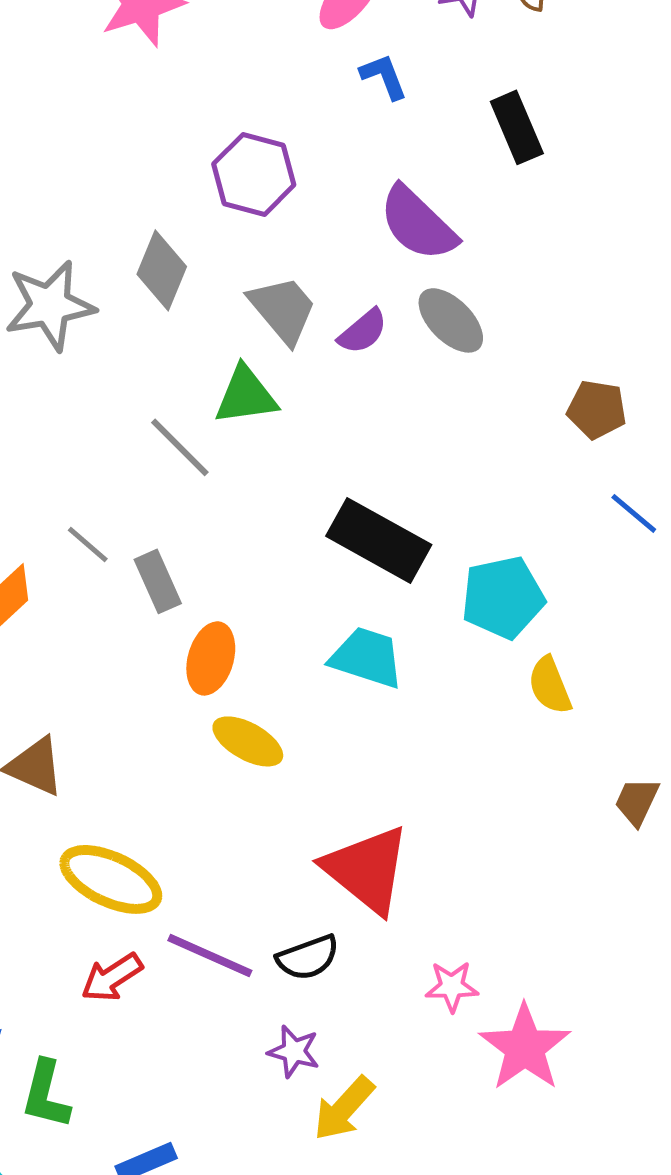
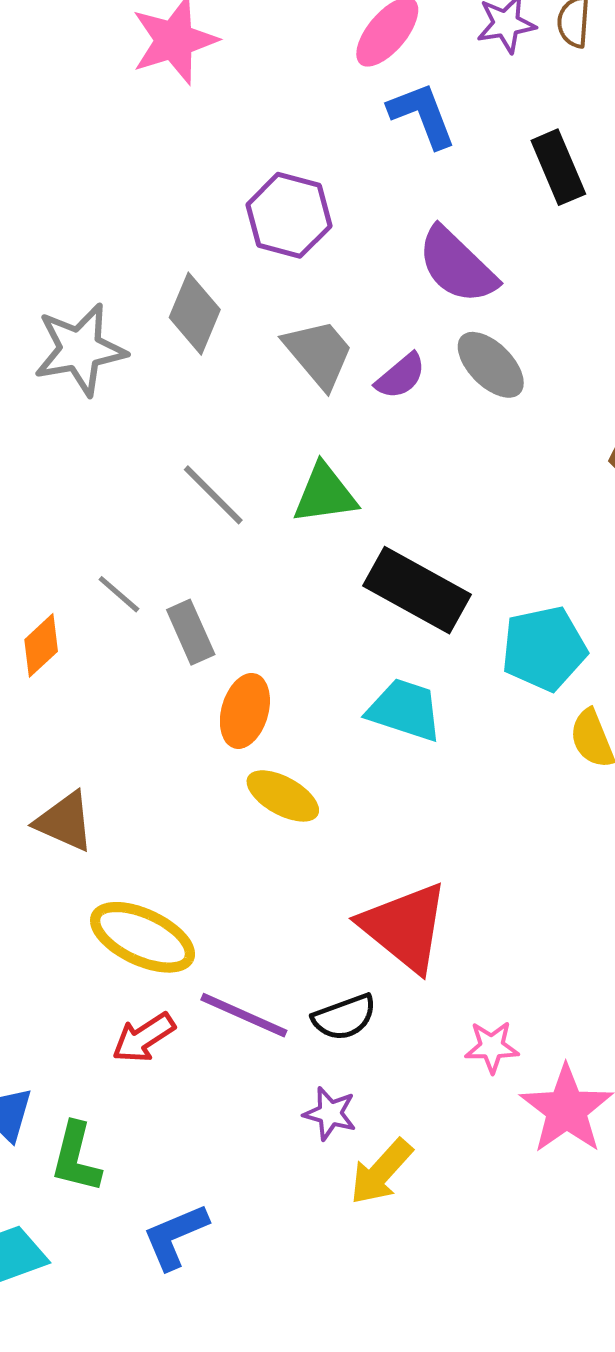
blue L-shape: (384, 76) -> (422, 115), size x1.4
green triangle: (246, 395) -> (325, 494), moved

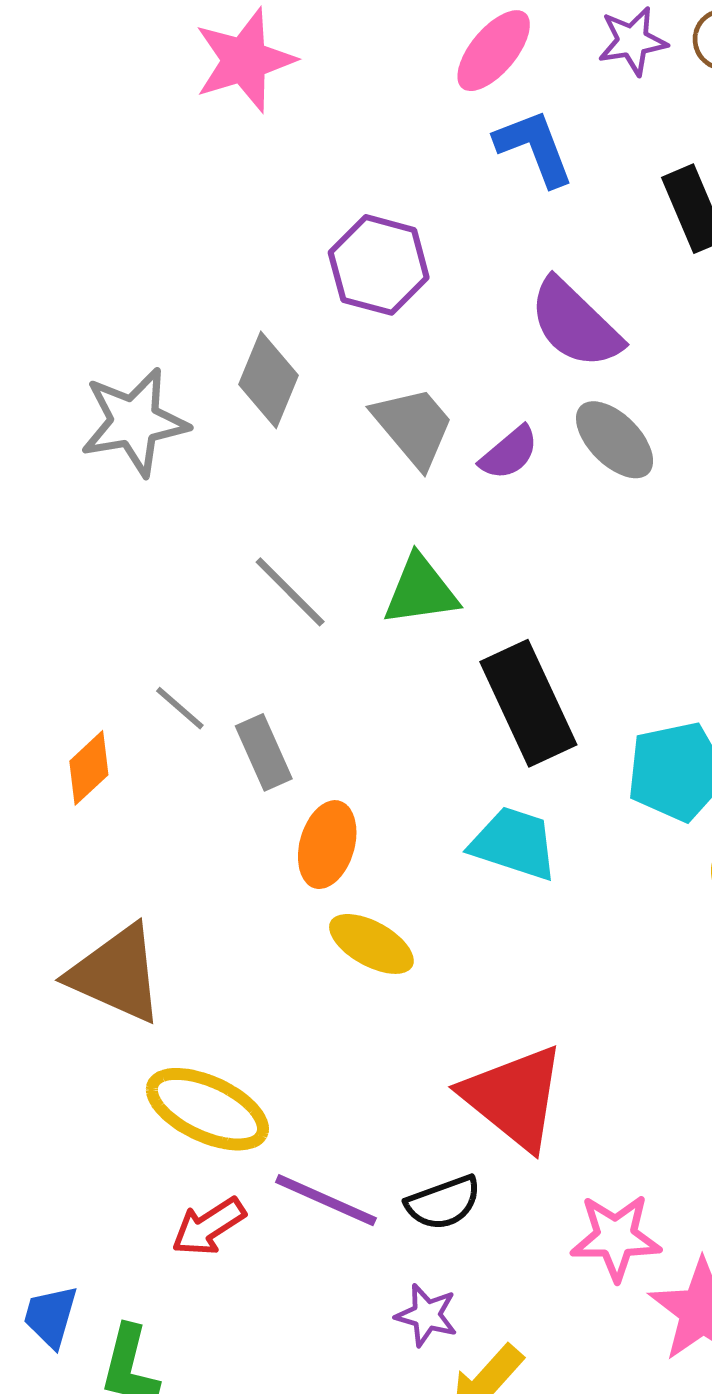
black rectangle: (417, 590) -> (528, 703), turned 36
brown triangle: (65, 822) -> (116, 974), size x1.4
pink star: (492, 1047) -> (616, 1237), size x1.4

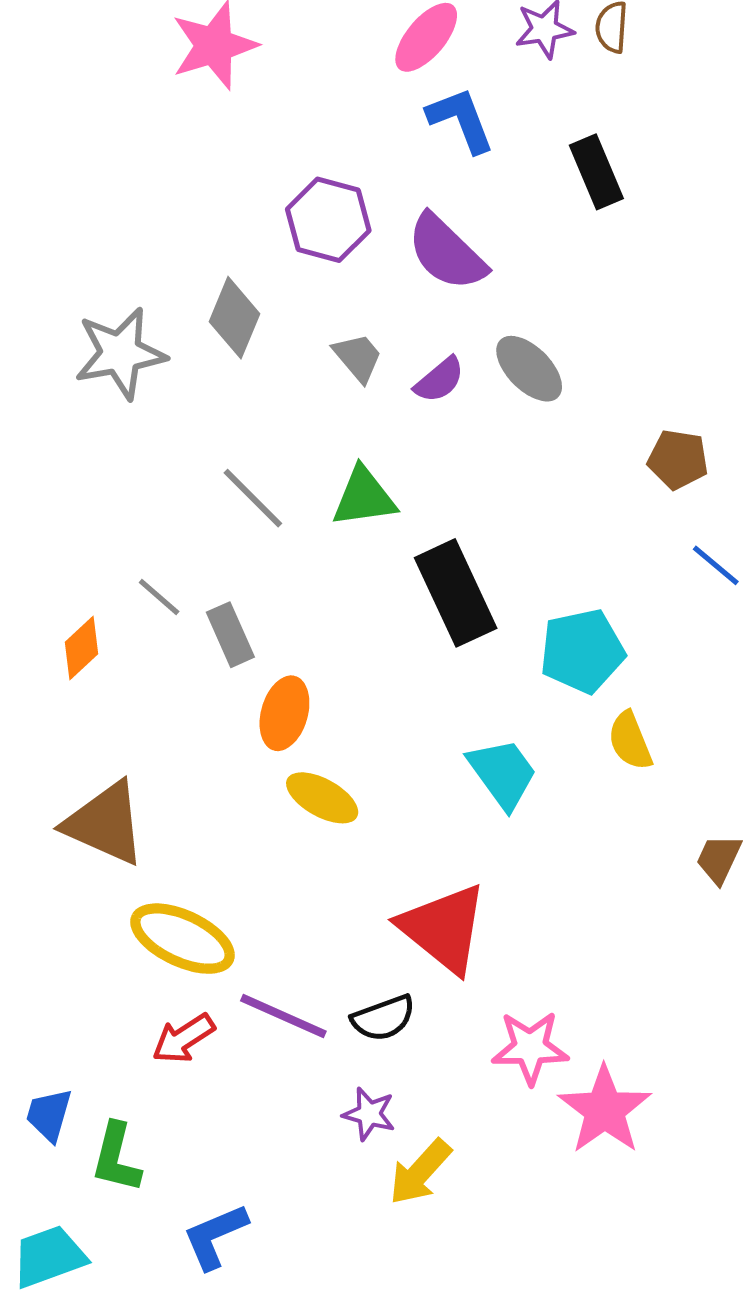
purple semicircle: (575, 324) -> (447, 252), moved
gray trapezoid: (413, 427) -> (358, 357), size x0.7
cyan trapezoid: (514, 843) -> (503, 773), moved, turned 36

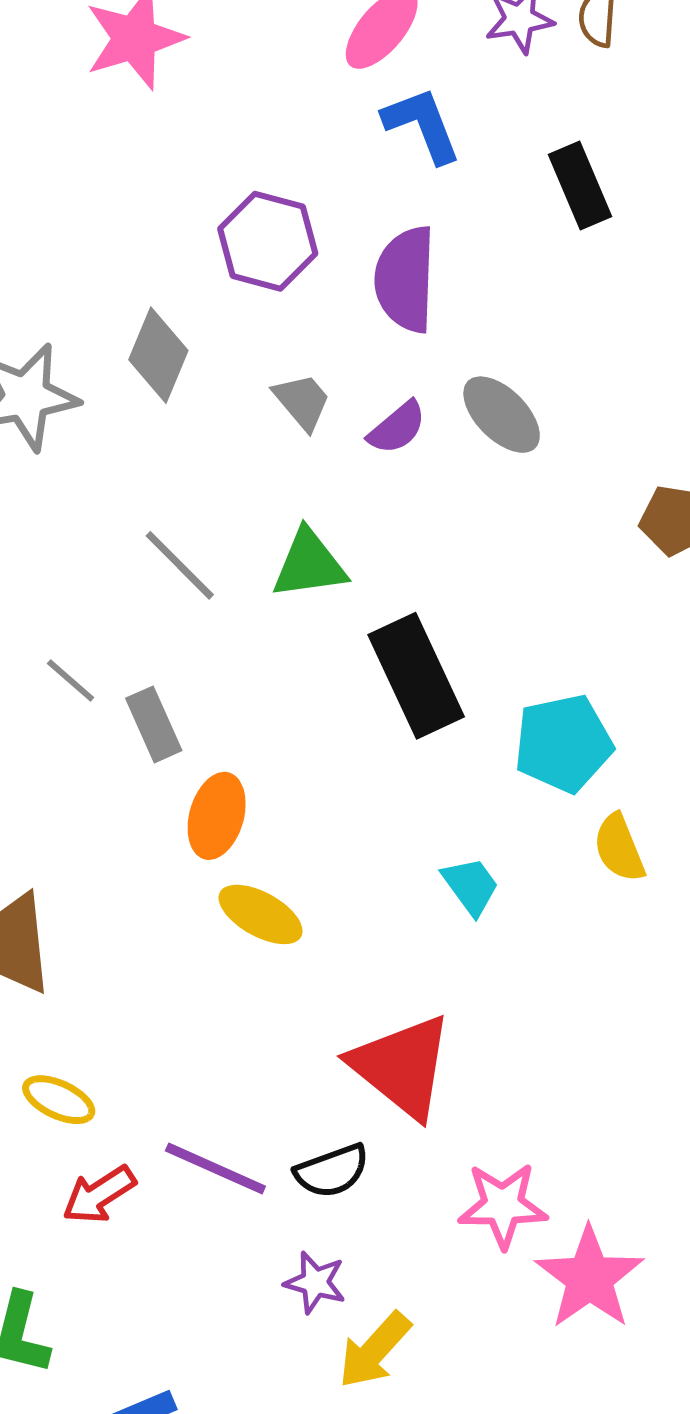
purple semicircle: (447, 252) -> (405, 279), turned 48
cyan trapezoid: (503, 773) -> (471, 886), size x0.7
yellow ellipse: (182, 939) -> (59, 1100), moved, size x0.6

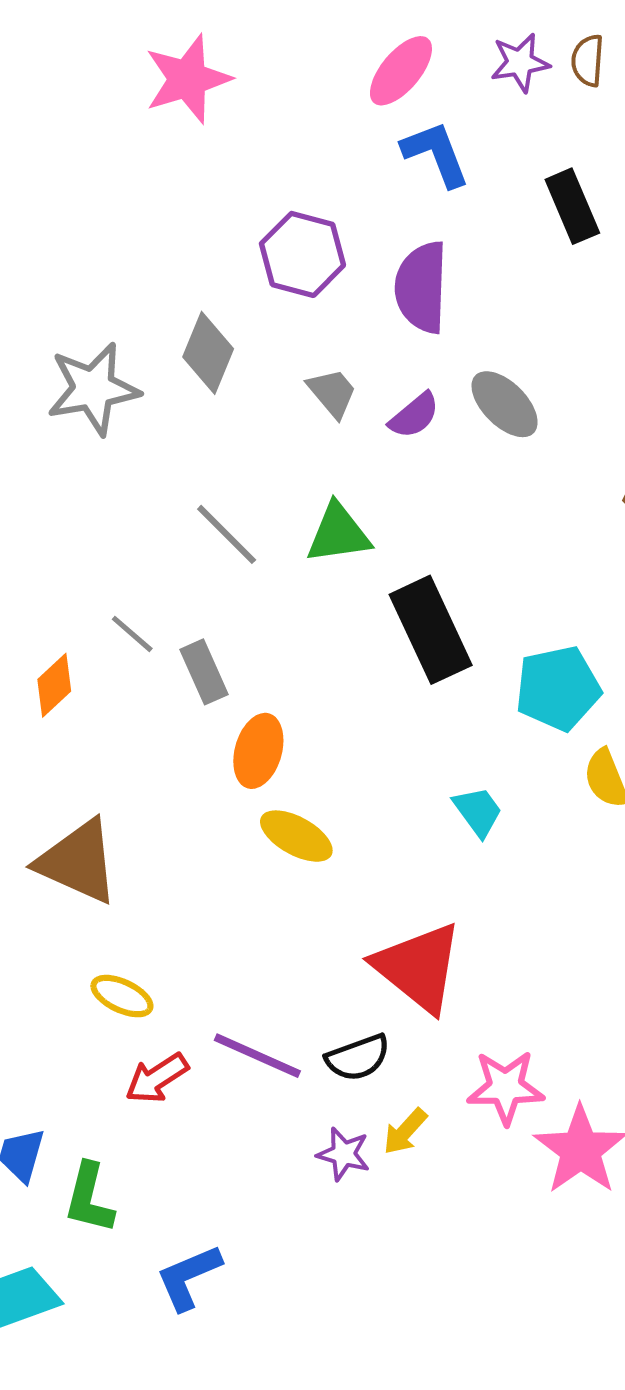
yellow arrow: (375, 1350) -> (405, 1131), moved, size x0.7

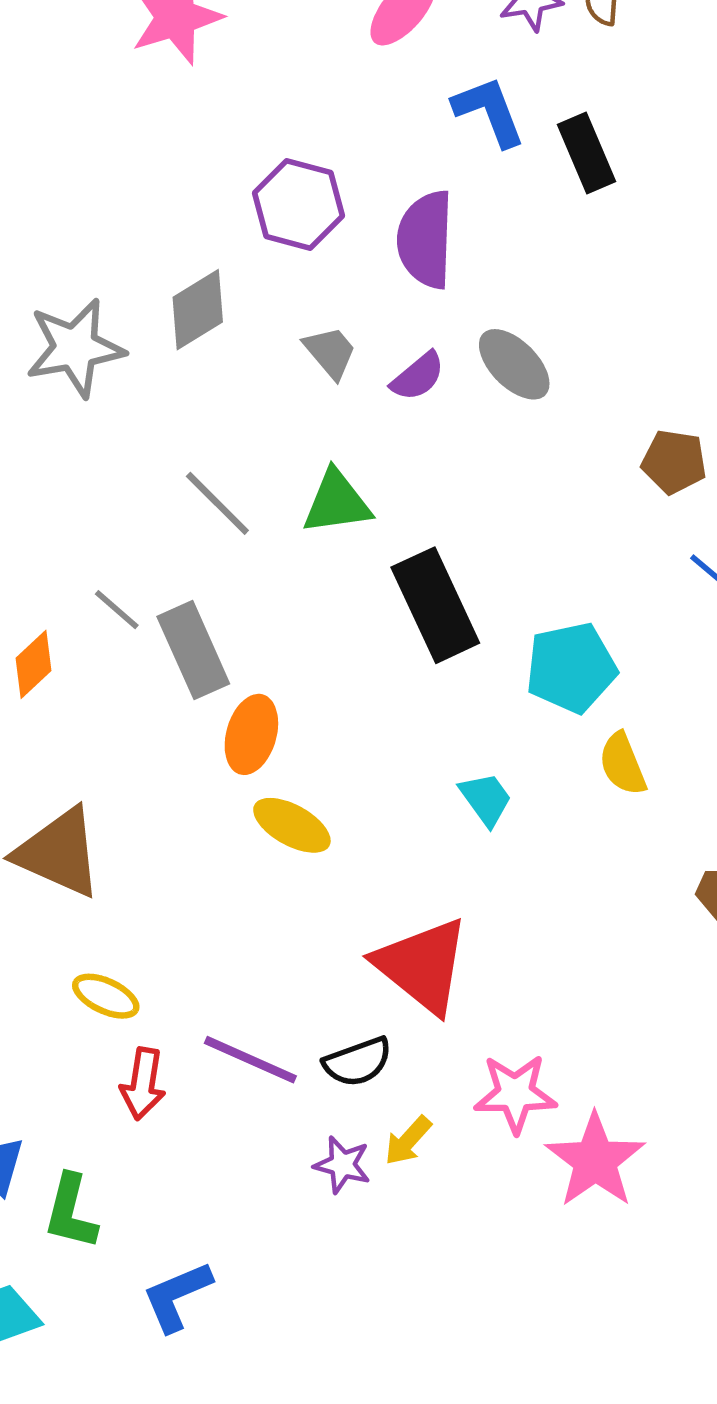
blue L-shape: (436, 154) -> (489, 111), moved
gray diamond: (208, 353) -> (198, 310), turned 36
gray rectangle: (204, 672) -> (193, 650), size x1.4
red arrow: (157, 1078) -> (143, 1084), turned -48

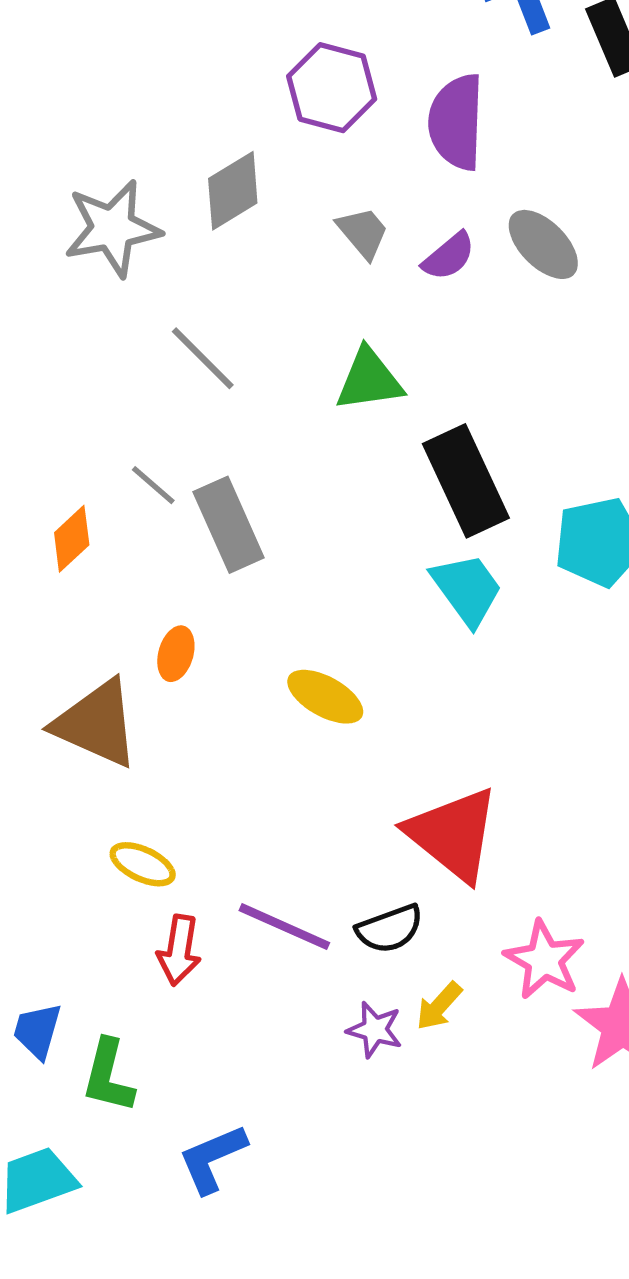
gray line: (217, 503) -> (203, 358), moved
orange ellipse: (251, 734) -> (176, 654), moved, size x0.7
cyan trapezoid: (486, 799) -> (467, 589), moved, size x1.4
pink star: (515, 1094) -> (544, 960), turned 30

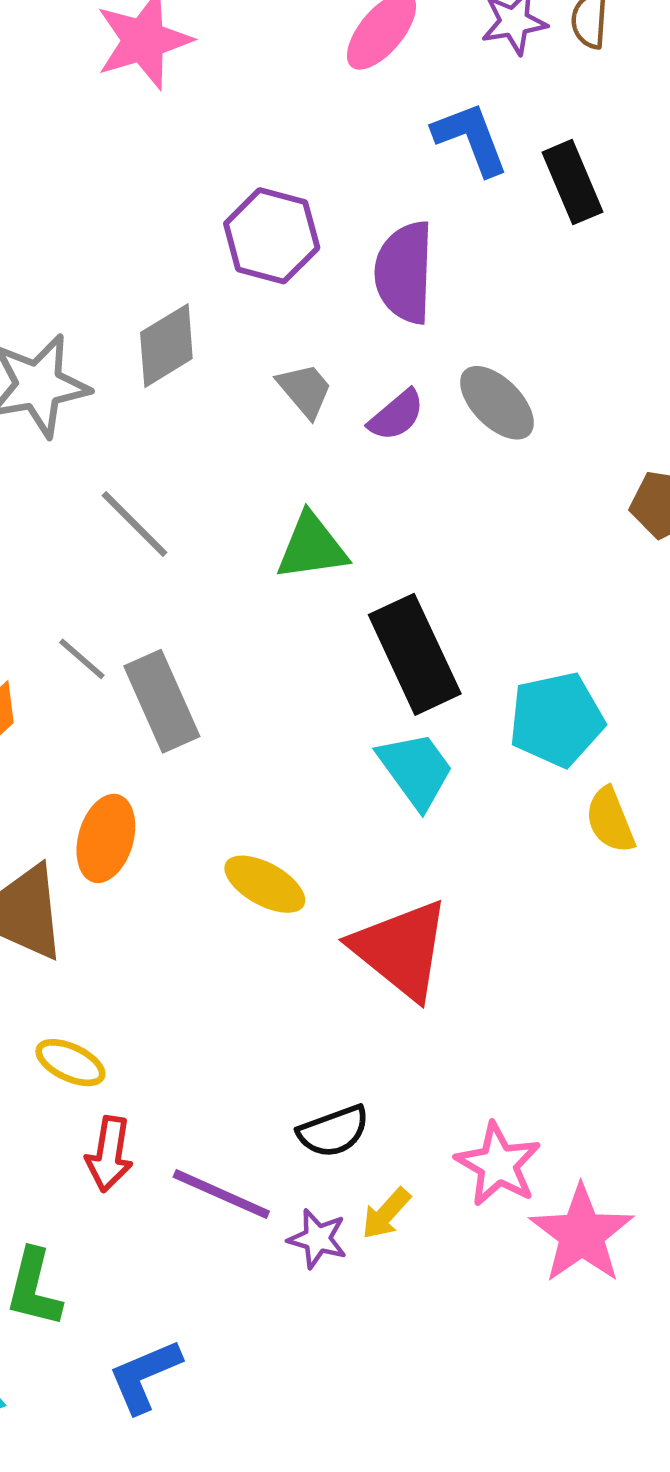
orange ellipse: (176, 654) -> (106, 838), size x1.5
red triangle: (453, 834) -> (401, 949), moved
purple line: (284, 927) -> (221, 1194), moved

